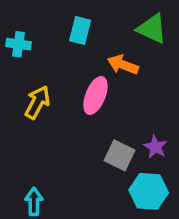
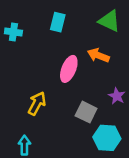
orange arrow: (123, 65) -> (98, 55), moved
yellow arrow: (37, 102) -> (37, 103), moved
purple star: (155, 147) -> (117, 96), moved

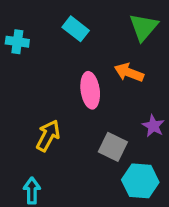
green triangle: (109, 21) -> (144, 27), turned 45
cyan rectangle: (58, 22) -> (76, 29), turned -66
pink ellipse: (69, 69) -> (90, 90), turned -30

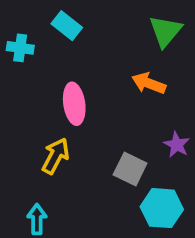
cyan rectangle: (76, 29) -> (67, 26), moved
pink ellipse: (90, 90) -> (74, 104), moved

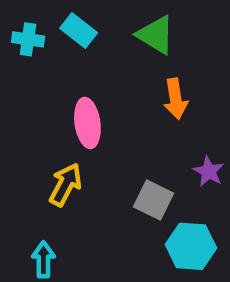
green triangle: (165, 31) -> (156, 35), moved, turned -39
cyan cross: (20, 48) -> (28, 39), moved
orange arrow: (149, 83) -> (176, 99), turned -120

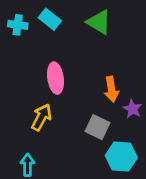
orange arrow: (176, 99) -> (111, 89), moved

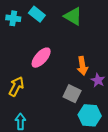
pink ellipse: (56, 78) -> (41, 58), turned 50
yellow arrow: (42, 117) -> (16, 86), moved

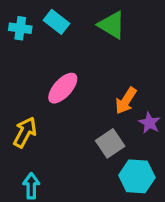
orange arrow: (82, 66) -> (126, 101), turned 42
gray square: (72, 94) -> (110, 143), turned 30

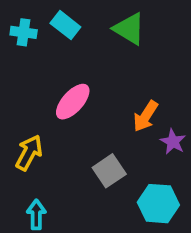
gray square: (110, 143) -> (109, 171), moved

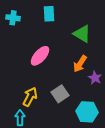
cyan rectangle: (65, 25) -> (49, 14), moved, turned 49
green triangle: (129, 29) -> (82, 34), moved
yellow arrow: (29, 153) -> (30, 97), moved

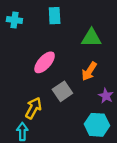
green triangle: (82, 34) -> (91, 38), turned -30
purple star: (95, 78) -> (106, 96), moved
gray square: (60, 94) -> (62, 91), moved

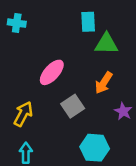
cyan rectangle: (55, 16) -> (88, 22), moved
yellow arrow: (33, 108) -> (23, 114), moved
cyan hexagon: (97, 125) -> (95, 148), moved

